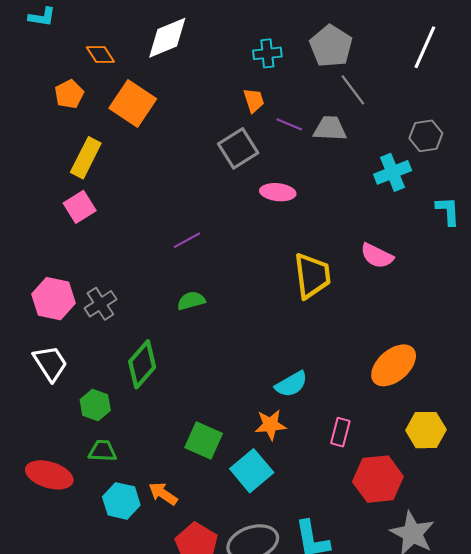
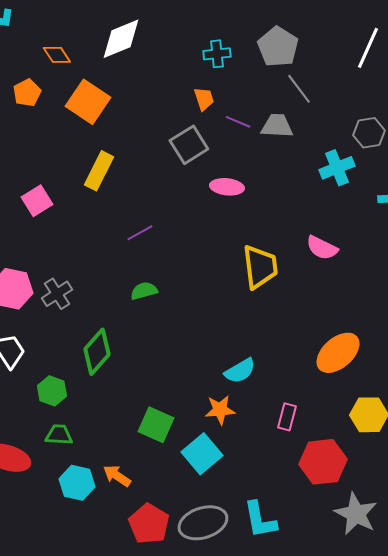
yellow rectangle: (86, 158) -> (99, 171), moved

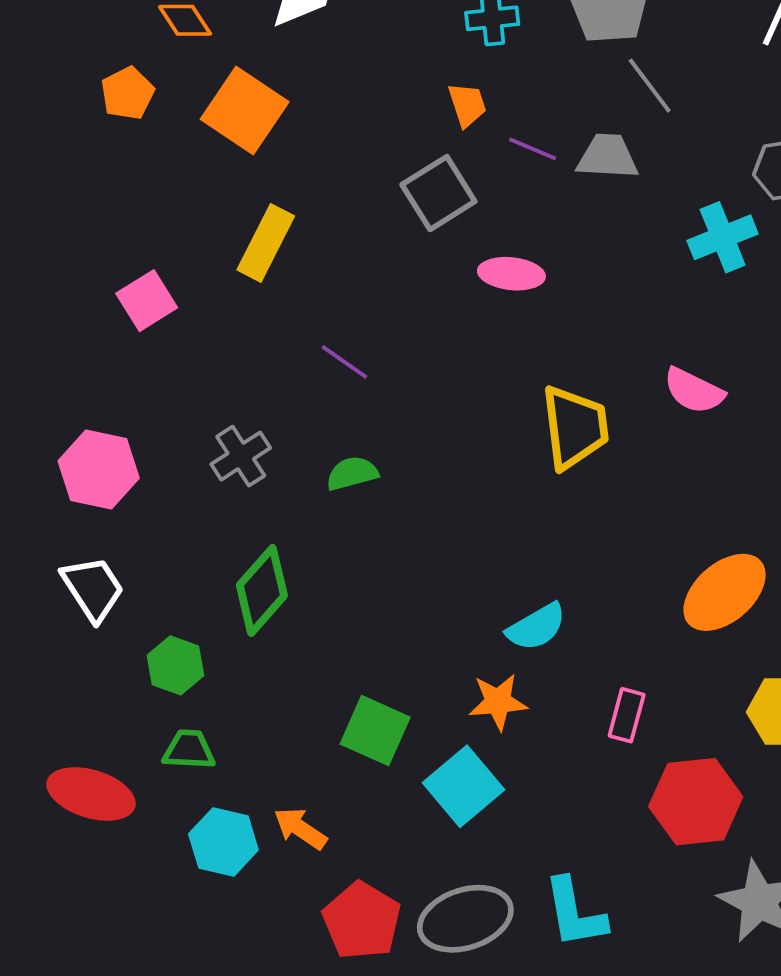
purple line: (140, 233) -> (344, 362), turned 64
gray cross: (57, 294) -> (241, 456), moved

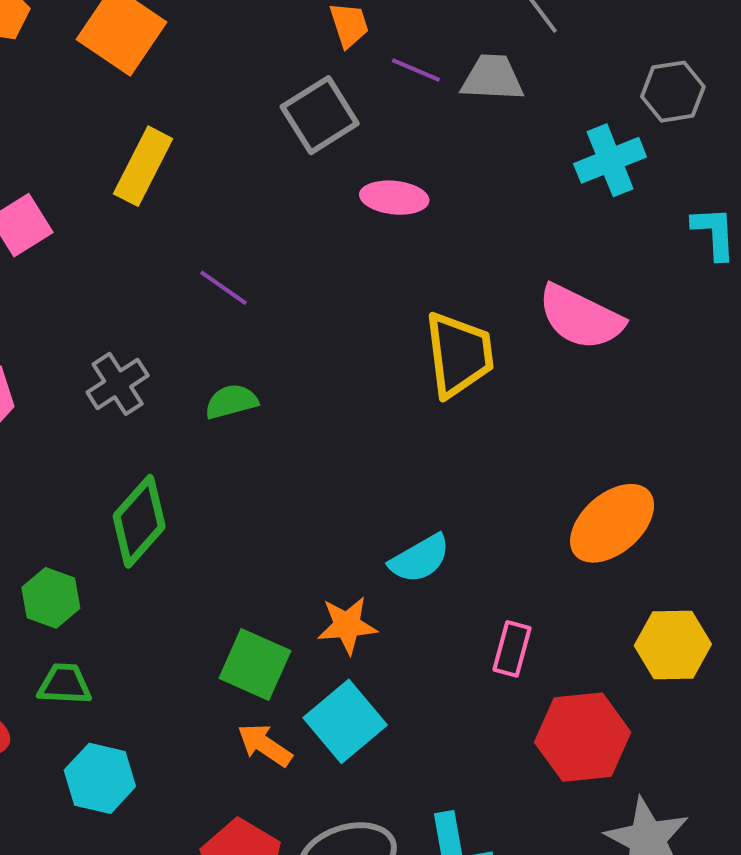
pink semicircle: (694, 391) -> (581, 317), size x1.4
orange star: (498, 702) -> (347, 625), moved
orange arrow: (300, 828) -> (265, 745), moved

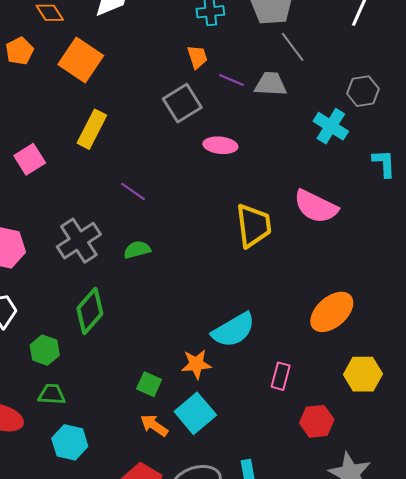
cyan cross: (610, 160) -> (331, 126), turned -36
gray cross: (118, 384) -> (79, 241), size x1.4
cyan semicircle: (420, 559) -> (233, 330), size x1.4
green square: (255, 665) -> (149, 384), size x0.7
red hexagon: (583, 737) -> (317, 421), size x0.7

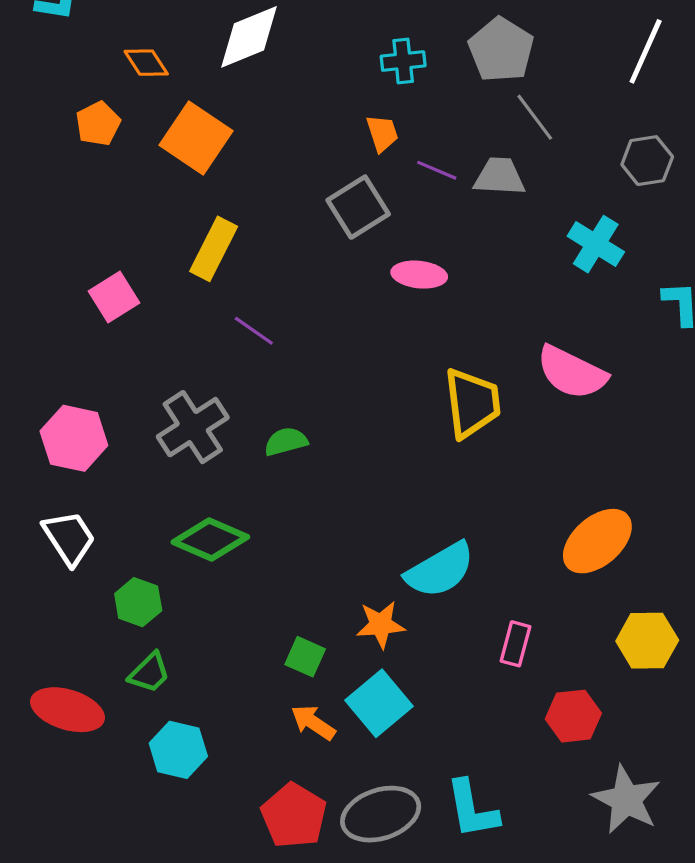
gray hexagon: (363, 91) -> (647, 161), moved
purple line: (133, 191) -> (254, 331), moved
green diamond: (90, 311) -> (210, 539), turned 72
green trapezoid: (52, 394) -> (149, 673), turned 132

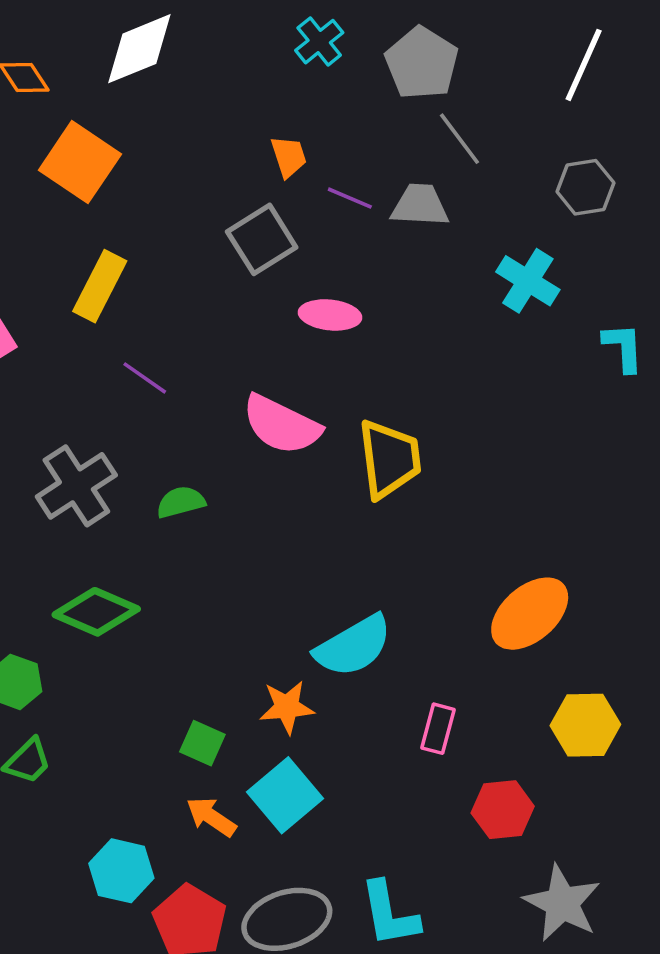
cyan cross: (403, 61) -> (319, 42), moved, turned -33
pink semicircle: (572, 372) -> (281, 425), moved
cyan hexagon: (178, 750) -> (121, 871), moved

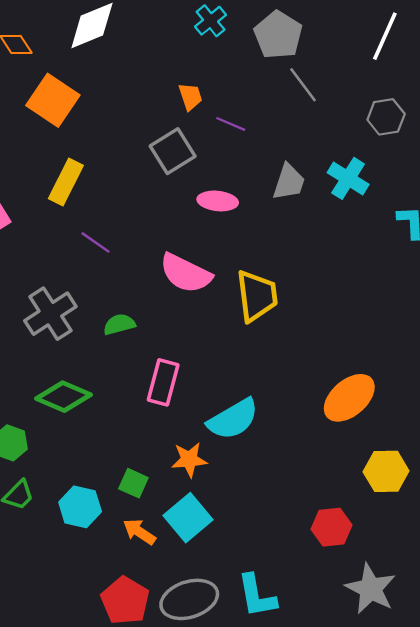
gray trapezoid: (420, 205) -> (289, 182), moved, turned 105
pink rectangle: (438, 729) -> (163, 382), moved, size x1.4
cyan hexagon: (121, 871) -> (80, 507), moved

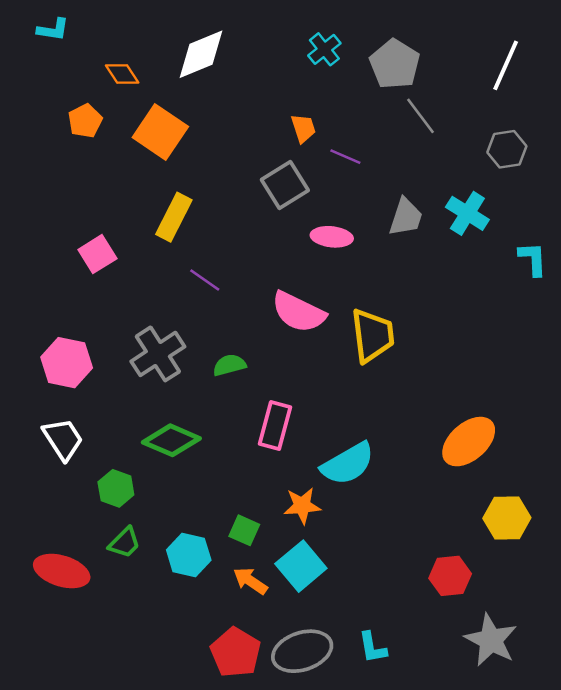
cyan L-shape: (257, 596) -> (372, 647), size x0.7

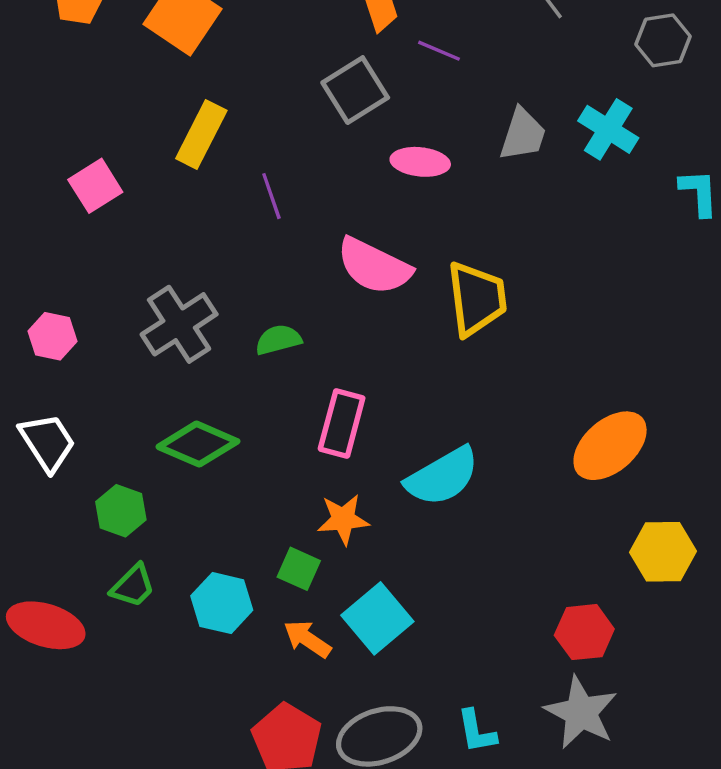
purple line: (205, 280) -> (271, 196), moved, turned 36
pink hexagon: (67, 363) -> (53, 336), size x0.7
orange star: (302, 506) -> (343, 519), moved
gray star: (491, 640) -> (581, 712), moved

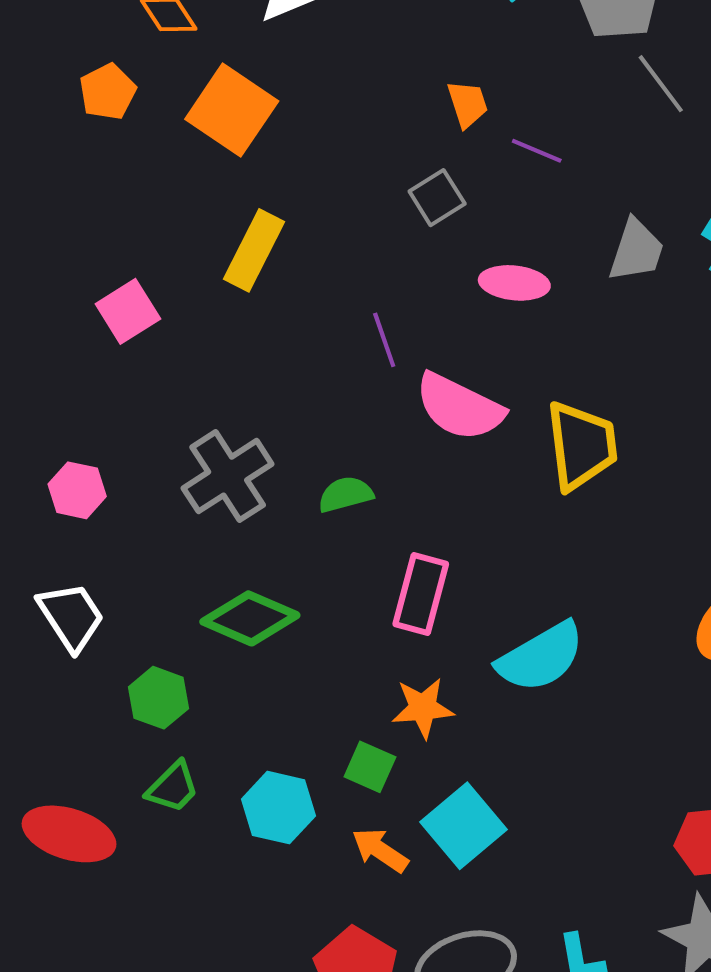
gray square: (355, 90) -> (437, 198), size x0.7
purple line: (271, 196) -> (384, 340), moved

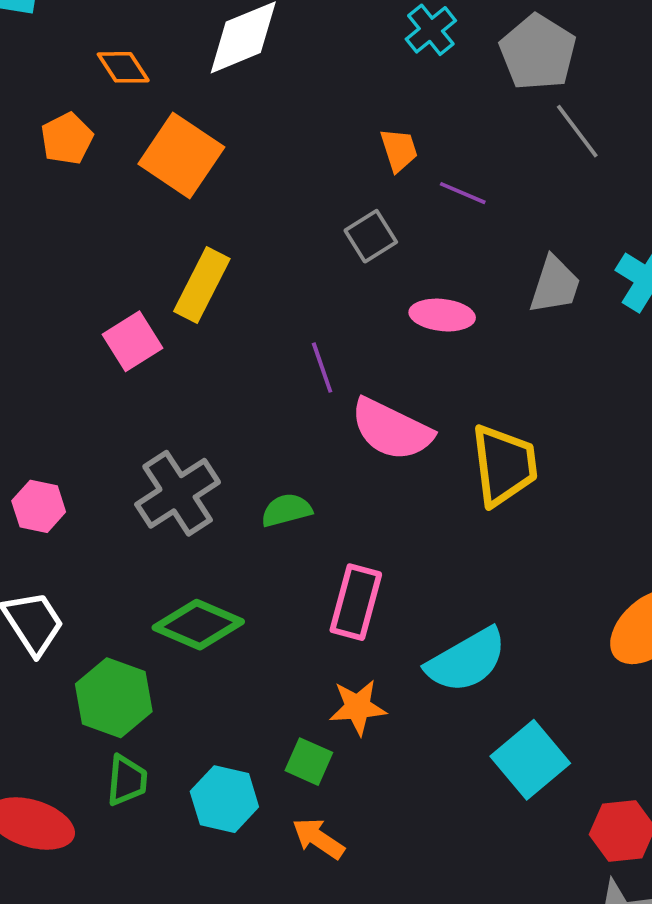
pink square: (128, 311) -> (133, 341), moved
green hexagon: (158, 698) -> (114, 698), size x1.4
green trapezoid: (173, 787) -> (127, 780), turned -40
cyan square: (463, 826) -> (530, 760), moved

